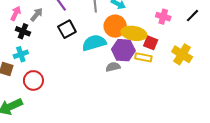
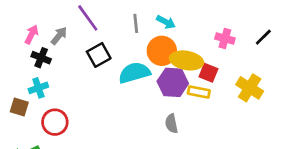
gray semicircle: (113, 67) -> (171, 124), moved, turned -88

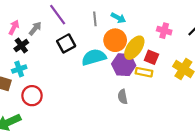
black cross: (41, 58) -> (21, 46), turned 32
yellow ellipse: (187, 60) -> (134, 48), turned -65

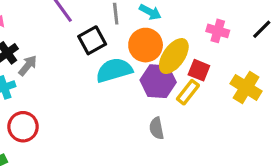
gray arrow: (35, 28) -> (28, 65), moved
black square: (66, 43) -> (92, 40), moved
yellow rectangle: (144, 72) -> (188, 92), turned -63

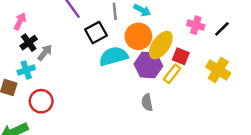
black line: (262, 29) -> (222, 29), moved

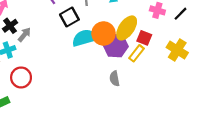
orange circle: (138, 36) -> (104, 33), moved

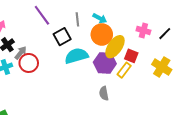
orange circle: (104, 33) -> (102, 35), moved
red circle: (21, 77) -> (29, 63), moved

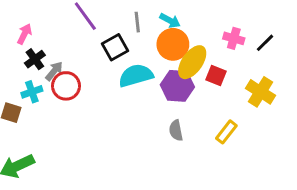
yellow rectangle: (124, 70) -> (226, 132), moved

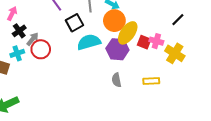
pink cross: (234, 38) -> (156, 41), moved
yellow rectangle: (226, 132) -> (151, 81), turned 49

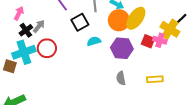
yellow ellipse: (128, 33) -> (136, 18), moved
gray arrow: (33, 39) -> (39, 26), moved
cyan semicircle: (89, 42) -> (94, 41), size x0.6
cyan cross: (17, 53) -> (24, 52), size x1.6
yellow cross: (175, 53) -> (170, 29), moved

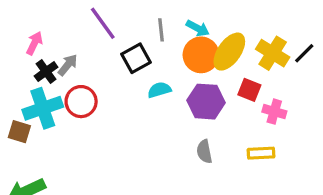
yellow cross: (170, 29) -> (273, 53), moved
pink cross: (160, 40) -> (274, 112), moved

